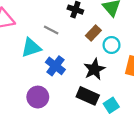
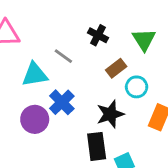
black rectangle: (88, 96) -> (97, 146), turned 50
purple circle: (38, 97) -> (35, 119), moved

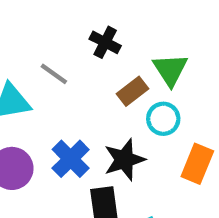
green triangle: (144, 40) -> (170, 70), moved
blue cross: (62, 102) -> (71, 159), moved

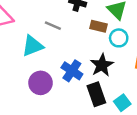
brown rectangle: (132, 91) -> (98, 26), turned 63

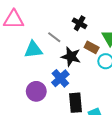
black star: (102, 65) -> (71, 57), moved, turned 30
purple circle: (41, 83) -> (36, 91), moved

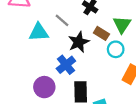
black star: (71, 57) -> (79, 42), turned 30
purple circle: (36, 91) -> (44, 87), moved

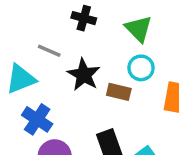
brown rectangle: (101, 33) -> (119, 92), moved
blue cross: (66, 65) -> (37, 119), moved

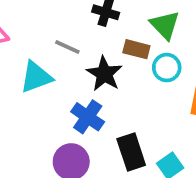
brown rectangle: (119, 92) -> (136, 49), moved
blue cross: (37, 119) -> (88, 117), moved

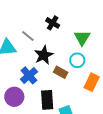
brown rectangle: (136, 49) -> (61, 72), moved

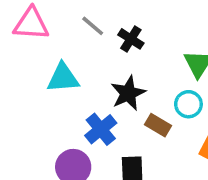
black cross: (53, 23) -> (131, 39), moved
gray line: (28, 36) -> (93, 26), moved

